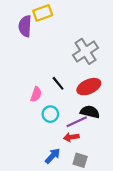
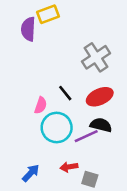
cyan circle: (50, 114) -> (57, 128), size x1.6
red arrow: (71, 137) -> (69, 167), moved
blue arrow: (53, 156) -> (31, 173), moved

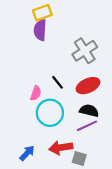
purple semicircle: (28, 29) -> (40, 30), moved
purple line: (86, 136) -> (87, 126), moved
red arrow: (69, 167) -> (61, 148), size x1.5

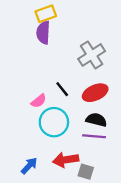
pink semicircle: (36, 93) -> (39, 101), turned 32
purple line: (87, 126) -> (94, 136), turned 30

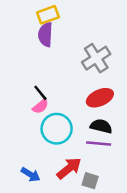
black line: (62, 89) -> (40, 93), moved
red arrow: (66, 160) -> (69, 168), turned 150
blue arrow: (29, 166) -> (31, 174), turned 78

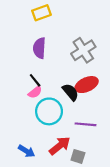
purple semicircle: (45, 35) -> (39, 48), moved
black semicircle: (101, 126) -> (70, 92), moved, turned 36

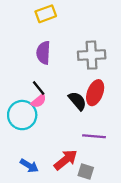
gray cross: (83, 50) -> (92, 55), turned 30
red ellipse: (87, 85) -> (95, 93), turned -45
cyan circle: (49, 111) -> (22, 115), moved

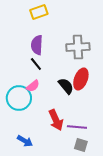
black line: (39, 88) -> (36, 64), moved
purple line: (94, 136) -> (77, 127), moved
red arrow: (66, 160) -> (56, 120), moved, turned 105
gray square: (86, 172) -> (81, 145), moved

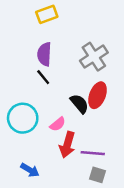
gray cross: (78, 47) -> (94, 57), turned -30
pink semicircle: (33, 86) -> (58, 124), moved
red arrow: (56, 120) -> (67, 145), turned 40

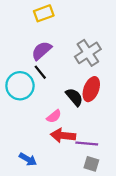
purple semicircle: (44, 54) -> (41, 51), turned 45
cyan circle: (23, 118) -> (20, 86), moved
red arrow: (67, 145) -> (63, 136), turned 80

